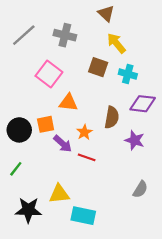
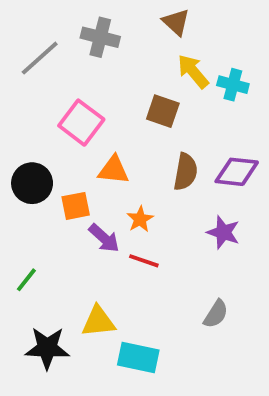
gray cross: (65, 35) -> (100, 37), moved
cyan cross: (128, 74) -> (233, 85), moved
brown semicircle: (112, 117) -> (186, 172), moved
black circle: (19, 130) -> (32, 183), moved
gray semicircle: (140, 189) -> (216, 314), moved

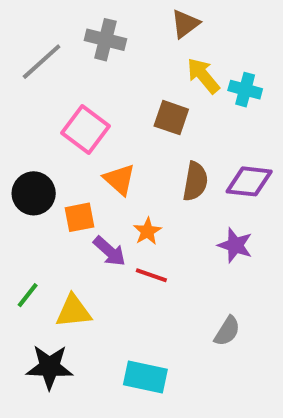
brown triangle: (176, 22) -> (185, 24), turned 40
orange triangle: (114, 170) -> (119, 179), turned 36
yellow triangle: (98, 321) -> (74, 311), moved

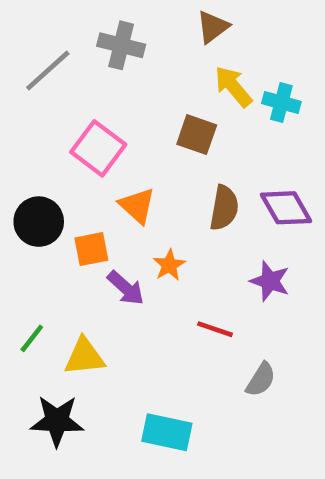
purple diamond: (249, 181) -> (286, 208), turned 54
red line: (151, 275) -> (215, 329), moved

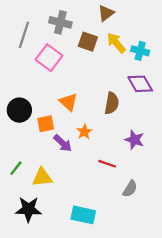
gray line: (48, 70) -> (24, 35), turned -30
brown square: (197, 135) -> (88, 42), moved
pink square: (98, 148) -> (49, 58), moved
purple diamond: (286, 208) -> (140, 84), moved

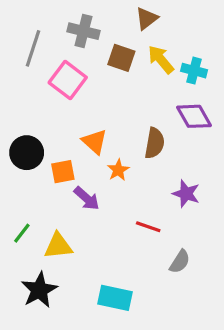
orange star: (84, 132) -> (118, 170), moved
black star: (28, 209) -> (39, 290), turned -30

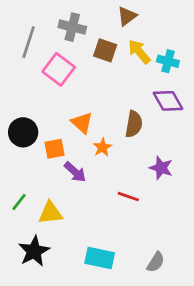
gray semicircle: (180, 262) -> (156, 262), moved

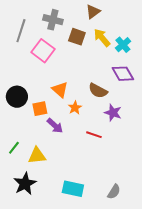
cyan cross: (168, 61) -> (123, 45), turned 35
brown semicircle: (134, 124) -> (98, 91), turned 108
purple star: (161, 168) -> (113, 113), moved
red line: (128, 197) -> (94, 135), moved

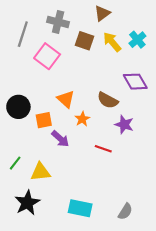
cyan cross: (123, 45) -> (137, 40), moved

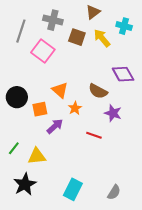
cyan cross: (137, 40) -> (124, 26), moved, turned -35
purple arrow: (60, 139) -> (55, 126), turned -84
cyan rectangle: (80, 208) -> (73, 189), turned -75

